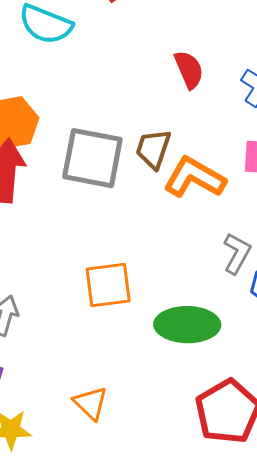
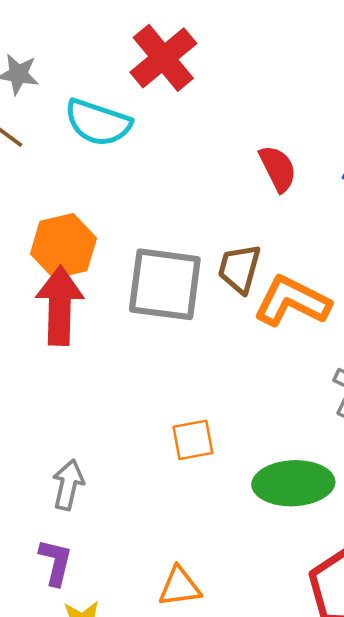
orange square: (108, 285) -> (193, 440), size x0.7
orange triangle: (91, 403) -> (180, 587), turned -48

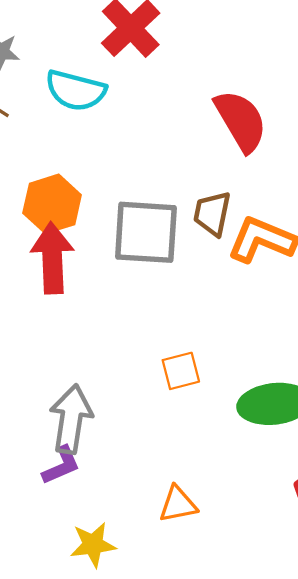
red semicircle: (278, 168) -> (241, 121), size x1.5
gray arrow: (68, 485) -> (71, 419), size x1.5
purple L-shape: (56, 562) -> (61, 465), moved, turned 57

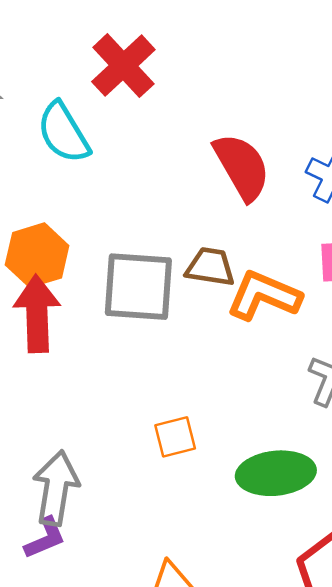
cyan semicircle: (76, 90) -> (63, 133), turned 44
brown trapezoid: (212, 214) -> (210, 267), turned 87

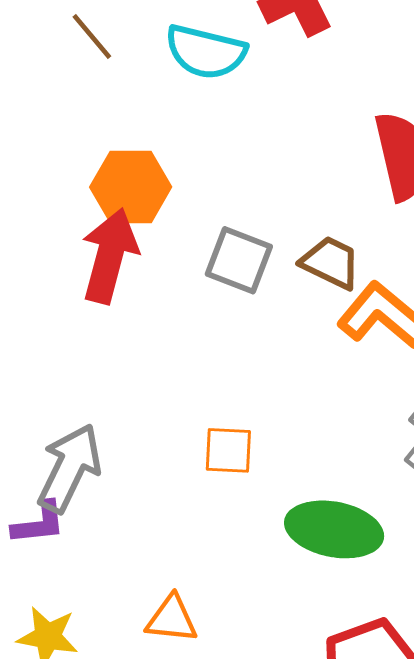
cyan semicircle: (63, 133) -> (206, 52), turned -62
gray square: (138, 287) -> (239, 260), size x0.7

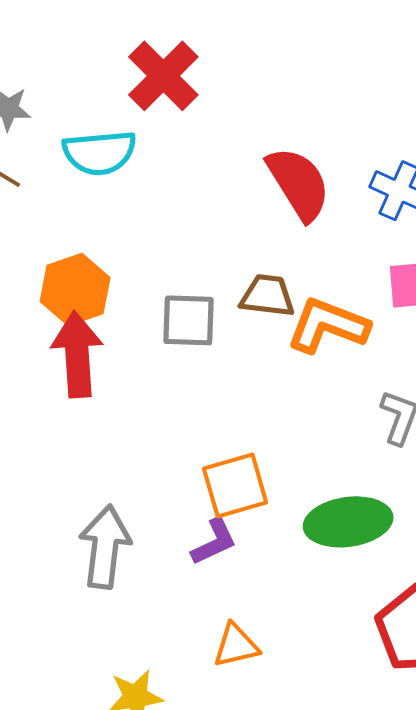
orange square: (228, 450) -> (235, 486), size x1.4
purple L-shape: (39, 523) -> (214, 542), moved

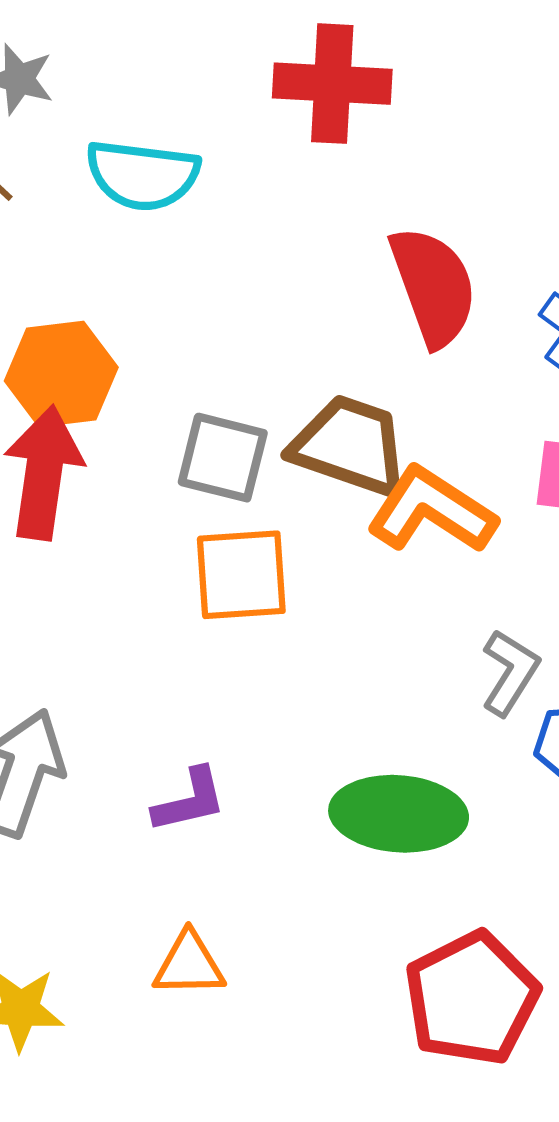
red cross: (163, 76) -> (332, 84), moved, turned 36
brown trapezoid: (267, 296) -> (350, 446), size x1.4
orange square: (235, 486) -> (241, 575), moved

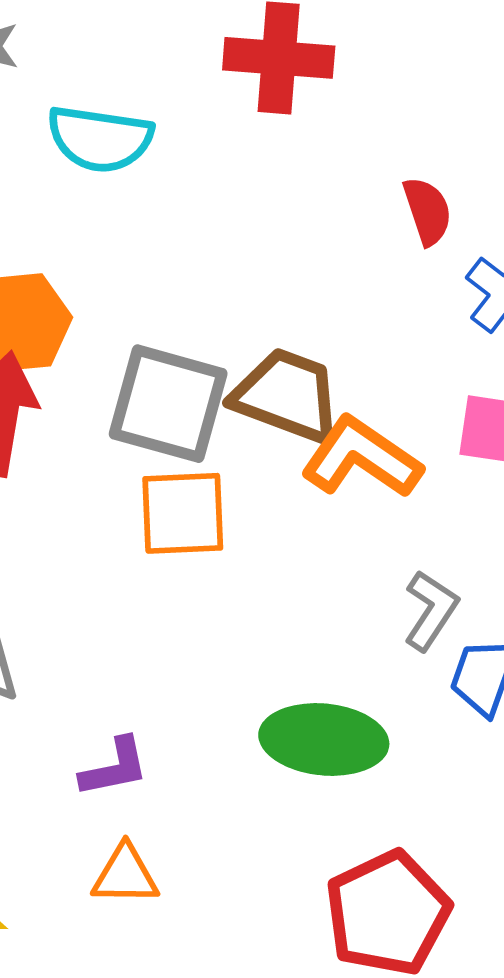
red semicircle: (433, 286) -> (427, 211), moved, size x0.6
gray square: (223, 458) -> (168, 404), size x1.4
purple L-shape: (190, 800) -> (114, 768), moved

